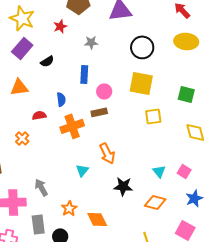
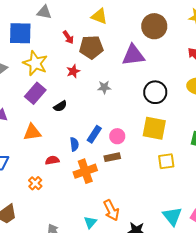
blue rectangle: (84, 74) -> (94, 134), moved, turned 30
orange arrow: (107, 153) -> (111, 210), moved
cyan triangle: (82, 170) -> (90, 222), moved
cyan triangle: (159, 171) -> (172, 216), size x1.5

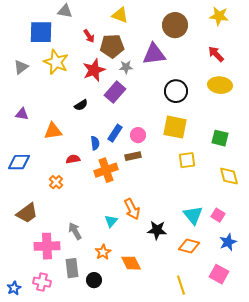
red star: (73, 71) -> (94, 70), size x1.6
gray star: (104, 87) -> (126, 67), moved
purple rectangle: (35, 93) -> (115, 92), moved

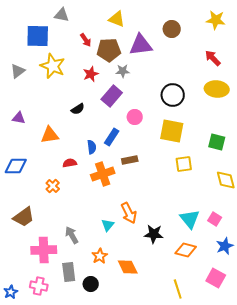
brown circle: (175, 25) -> (172, 29), size x0.7
purple triangle: (154, 54) -> (141, 45), moved
red star: (94, 70) -> (91, 74), size x0.7
pink circle: (138, 135) -> (135, 117), moved

